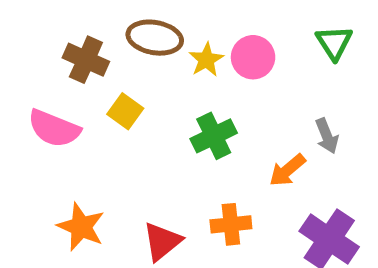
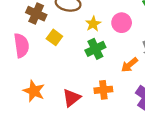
pink circle: (253, 57) -> (122, 23), moved
yellow star: (206, 60) -> (93, 24), moved
pink semicircle: (54, 128) -> (21, 45), turned -120

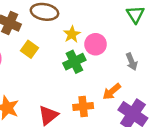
pink circle: (122, 23) -> (96, 44), moved
orange arrow: (130, 65) -> (112, 92), moved

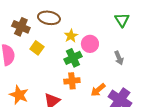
orange arrow: (112, 92) -> (98, 90), moved
orange cross: (83, 106) -> (72, 81), moved

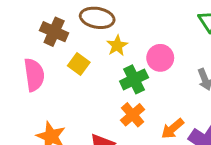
yellow star: (71, 36) -> (117, 46), moved
orange cross: (72, 81) -> (133, 115), turned -35

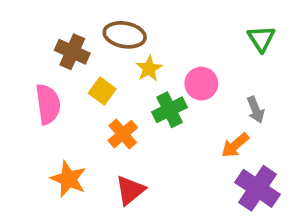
orange cross: (133, 115) -> (123, 134), moved
orange arrow: (173, 129) -> (235, 145), moved

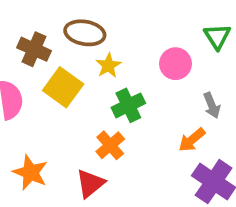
pink circle: (201, 84) -> (175, 64), moved
yellow square: (102, 91) -> (63, 87), size x1.5
orange cross: (123, 134) -> (110, 145), moved

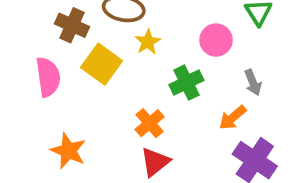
green cross: (128, 105) -> (186, 83), moved
red triangle: (90, 183) -> (155, 162), moved

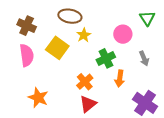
brown cross: (72, 25) -> (27, 26), moved
orange arrow: (233, 118) -> (120, 79), moved, turned -42

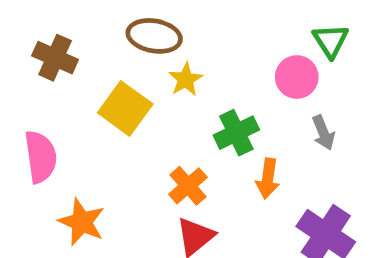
pink circle: (123, 34) -> (297, 77), moved
pink semicircle: (27, 55) -> (41, 157), moved

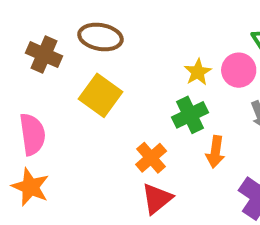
brown ellipse: (154, 36) -> (100, 37), moved
yellow star: (186, 79) -> (198, 72), moved
orange star: (82, 222) -> (30, 187), moved

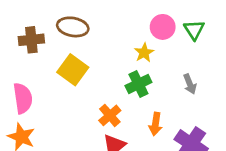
brown cross: (44, 55) -> (31, 40), turned -30
pink circle: (239, 70) -> (163, 27), moved
orange arrow: (215, 152) -> (156, 124), moved

